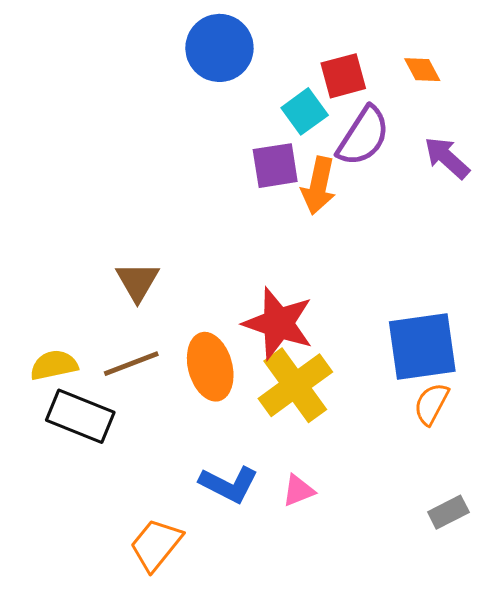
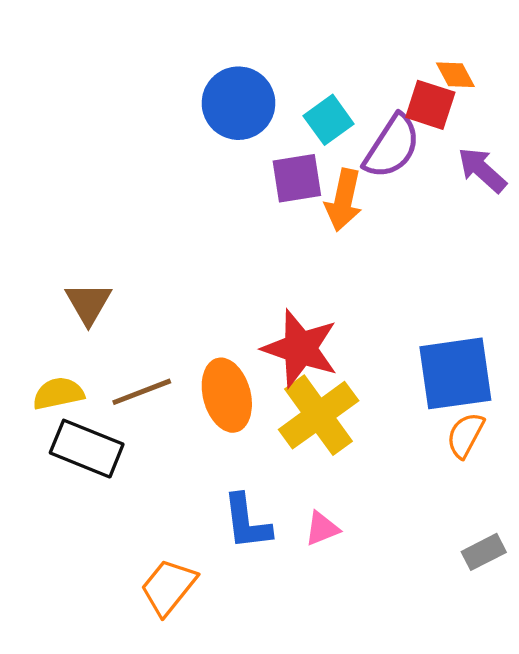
blue circle: (219, 48) -> (238, 103), moved
red square: (343, 76) -> (430, 105), moved, turned 33
brown triangle: (137, 282) -> (88, 303), moved
blue L-shape: (229, 484) -> (247, 522), turned 56

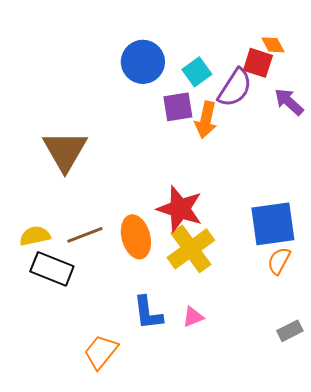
brown triangle: (88, 303) -> (65, 151), moved, size x1.6

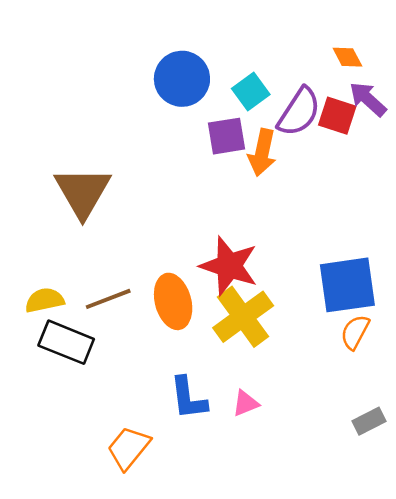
red square: (258, 63) -> (337, 116), moved
purple arrow: (289, 102) -> (368, 99), moved

